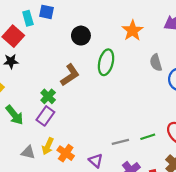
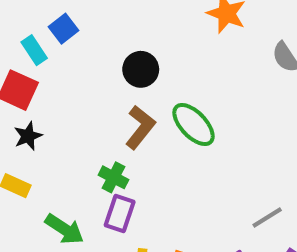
blue square: (47, 12) -> (64, 29), turned -32
black circle: (81, 36) -> (141, 69), moved
green ellipse: (106, 62) -> (193, 125), moved, turned -40

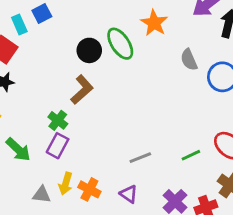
green ellipse: (193, 125) -> (120, 44), moved
gray line: (267, 218) -> (140, 158), moved

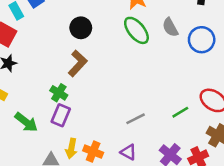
green ellipse: (120, 44) -> (136, 30), moved

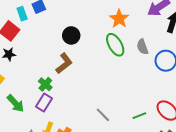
gray line: (136, 119) -> (103, 115), turned 63

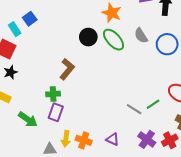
black circle: (71, 35) -> (88, 37), moved
green cross: (45, 84) -> (53, 94), turned -32
gray line: (103, 115) -> (134, 109), moved

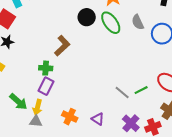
green arrow: (28, 119) -> (18, 102), moved
yellow arrow: (66, 139) -> (37, 107), moved

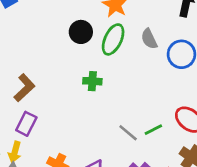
green ellipse: (111, 23) -> (113, 39), turned 60
brown L-shape: (62, 46) -> (24, 88), moved
green cross: (46, 68) -> (92, 81), moved

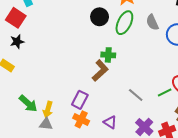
brown L-shape: (24, 88) -> (100, 71), moved
purple rectangle: (26, 124) -> (80, 100), moved
green line: (153, 130) -> (165, 93), moved

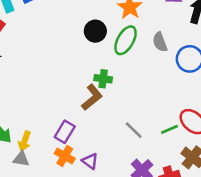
purple triangle: (110, 122) -> (90, 161), moved

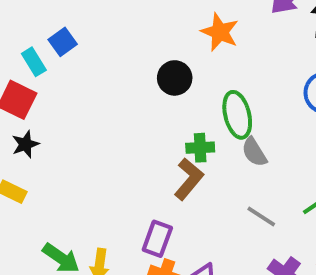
green ellipse: (126, 40) -> (237, 115), moved, turned -32
gray semicircle: (160, 42) -> (254, 152), moved

